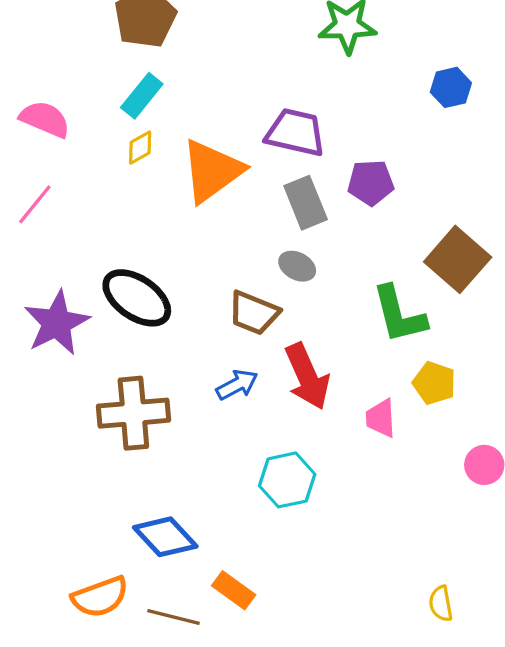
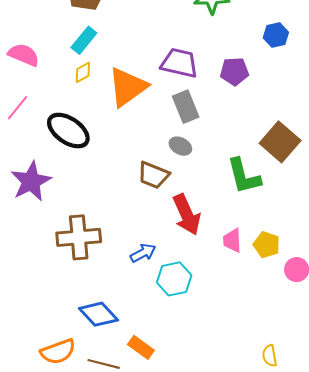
purple pentagon: (371, 183) -> (234, 71), moved
black ellipse: (137, 298) -> (68, 131), moved
yellow pentagon: (434, 383) -> (267, 245), moved
blue arrow: (237, 385) -> (143, 253), moved

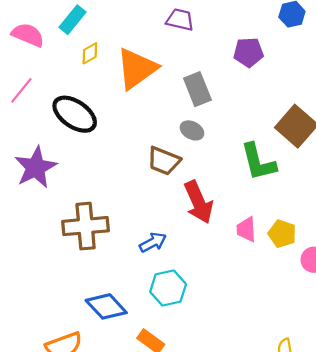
cyan rectangle: (84, 40) -> (72, 20), moved
purple trapezoid: (179, 63) -> (180, 20), moved, size x0.7
cyan hexagon: (174, 279) -> (168, 288), moved

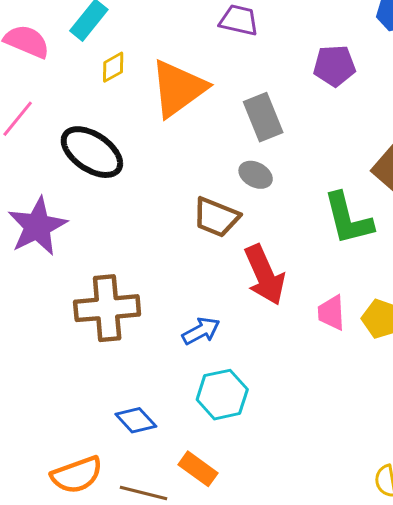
blue diamond: (106, 306) -> (136, 420), size x0.7

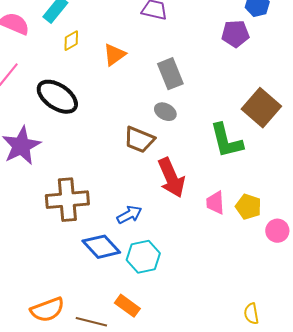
purple pentagon: (334, 66) -> (235, 34), moved
orange triangle: (178, 88) -> (114, 55), size x0.6
blue diamond: (136, 420) -> (101, 247), moved, size x1.4

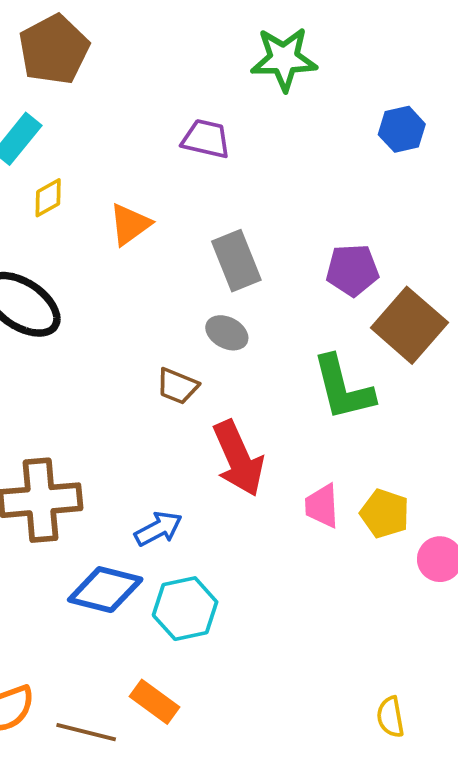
purple pentagon: (235, 34) -> (352, 270), moved
brown trapezoid: (139, 140) -> (177, 386), size x0.7
blue diamond: (101, 247) -> (105, 590), turned -33

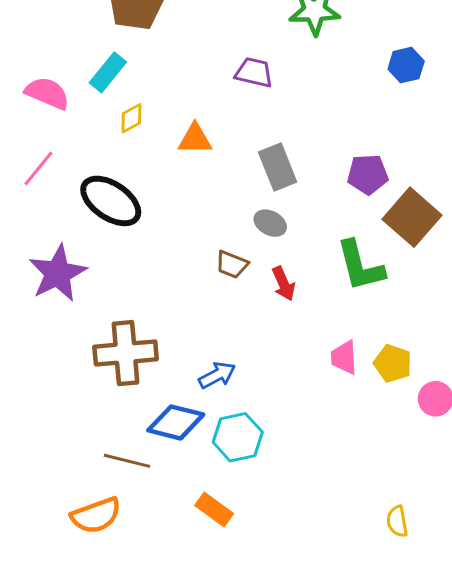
orange triangle: (130, 224) -> (195, 139), turned 36
red arrow: (238, 458) -> (284, 284), moved, size x0.6
brown line: (86, 732) -> (127, 461), moved

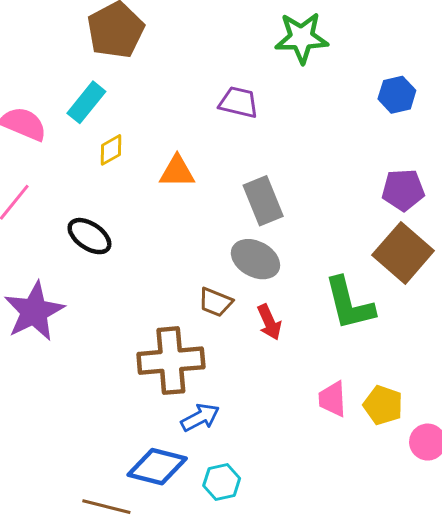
purple pentagon: (368, 174) -> (403, 190), moved
black ellipse: (111, 201) -> (89, 236), size x0.7
gray ellipse: (270, 223) -> (255, 259), size x1.4
brown cross: (126, 353) -> (171, 361), moved
cyan hexagon: (238, 437) -> (222, 482), size x0.7

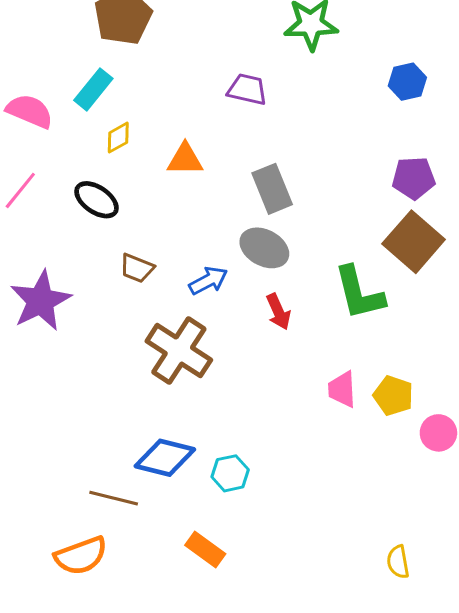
black ellipse: (89, 236) -> (96, 200), moved
brown trapezoid: (216, 302) -> (137, 268), moved
brown cross: (171, 361) -> (179, 351), turned 38
blue arrow: (200, 417) -> (208, 281), moved

